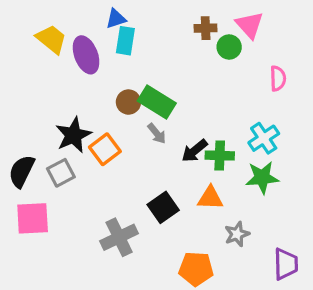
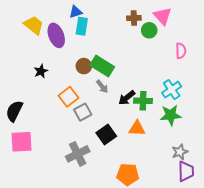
black star: (73, 135) -> (41, 71), moved, size x0.6
gray square: (61, 173) -> (83, 112), moved
gray star: (237, 234) -> (180, 152), moved

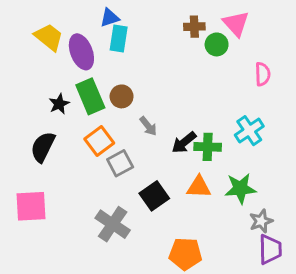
green rectangle: (102, 66) -> (90, 96), moved, turned 35
black semicircle: (14, 111) -> (43, 147), moved
green star: (171, 115) -> (240, 188), moved
gray cross: (78, 154) -> (113, 224), turned -30

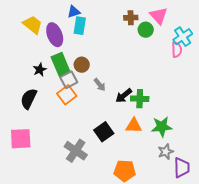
cyan cross: (249, 131) -> (183, 37), moved
gray square: (120, 163) -> (69, 80), moved
gray star: (261, 221) -> (166, 152), moved

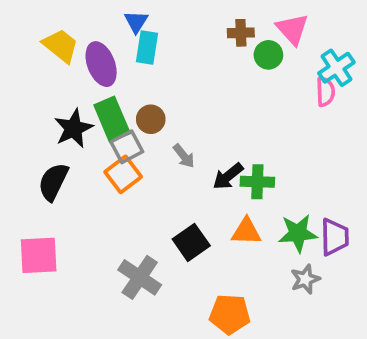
blue triangle: (74, 12) -> (136, 22), turned -40
black star: (40, 70) -> (73, 128), size x1.5
purple trapezoid: (182, 168) -> (335, 237), moved

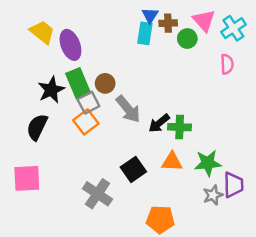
blue triangle: (136, 22) -> (150, 15), moved
cyan rectangle: (147, 48) -> (145, 33), moved
cyan cross: (336, 68) -> (233, 28), moved
gray arrow: (184, 156) -> (128, 109), size x1.6
purple trapezoid: (335, 237) -> (233, 185), moved

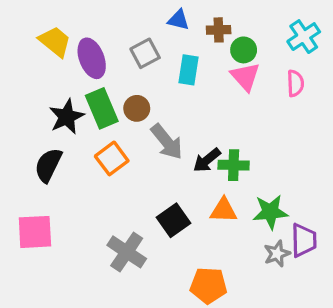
blue triangle: (150, 15) -> (178, 20), moved, turned -48
pink triangle: (204, 21) -> (245, 77), moved
cyan rectangle: (145, 33) -> (189, 70), moved
gray square: (88, 103) -> (145, 53), moved

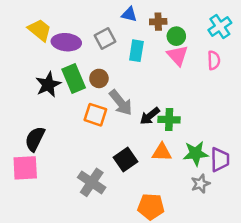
purple ellipse: (92, 58) -> (66, 42), turned -64
orange square: (112, 158) -> (95, 115), moved, turned -35
black semicircle: (48, 165) -> (35, 139), moved
purple trapezoid: (304, 240) -> (220, 159), moved

